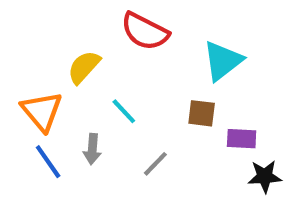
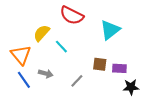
cyan line: (124, 111) -> (61, 47), moved
brown square: (202, 113) -> (100, 64), moved
gray arrow: (92, 149) -> (46, 74), turned -80

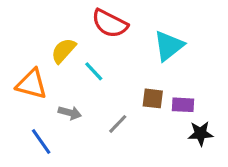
orange triangle: (21, 55) -> (32, 84), turned -35
blue line: (24, 80) -> (41, 141), moved

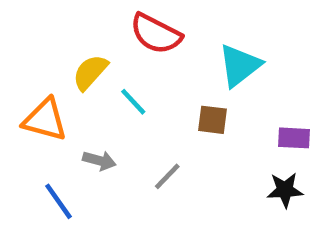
brown square: (153, 98) -> (212, 120), moved
purple rectangle: (183, 105) -> (294, 138), moved

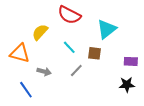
cyan line: (133, 102) -> (69, 47), moved
gray line: (167, 176) -> (76, 71), moved

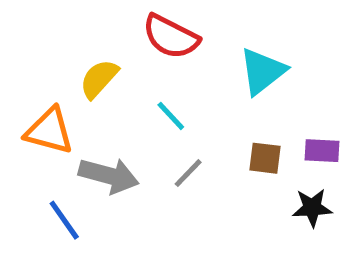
brown square: (95, 53) -> (265, 158), moved
gray arrow: (44, 72) -> (109, 175), size x1.6

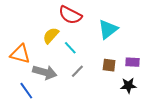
yellow semicircle: (99, 79) -> (51, 35), moved

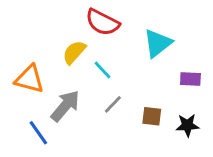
purple rectangle: (133, 62) -> (190, 79), moved
brown square: (109, 65) -> (152, 116), moved
gray arrow: (45, 72) -> (65, 106), turned -65

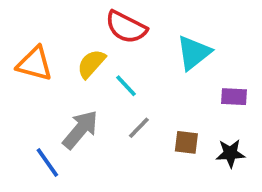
orange triangle: (29, 79) -> (35, 64), moved

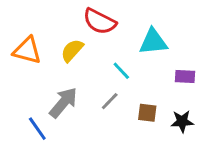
cyan triangle: (194, 53) -> (153, 42), turned 32
cyan line: (126, 86) -> (121, 71), moved

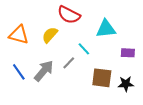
gray line: (110, 101) -> (69, 63), moved
brown square: (147, 113) -> (102, 78), size x1.5
blue line: (37, 129) -> (19, 72), moved

